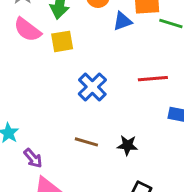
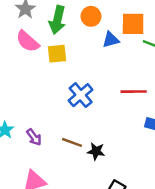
black star: (127, 145) -> (96, 151), moved
purple arrow: (33, 158) -> (34, 137), moved

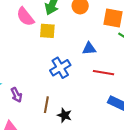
blue triangle: (111, 40) -> (89, 49), moved
brown line: (72, 142) -> (46, 105), turned 70

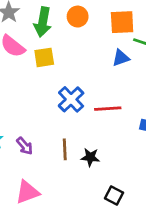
blue triangle: (89, 49) -> (121, 58), moved
red line: (104, 73) -> (108, 109), moved

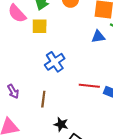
red line: (108, 109) -> (89, 86), moved
black star: (90, 157) -> (61, 124), moved

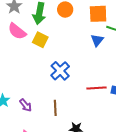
yellow square: (40, 26) -> (40, 40), turned 35
blue triangle: (98, 37) -> (97, 40), turned -32

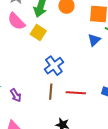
red line: (97, 88) -> (76, 93), moved
brown line: (55, 108) -> (51, 92), moved

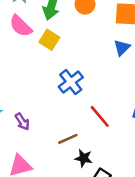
brown line: (51, 92) -> (68, 139), moved, turned 63
red line: (76, 93) -> (100, 116), turned 48

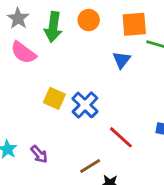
yellow square: (49, 40) -> (54, 98), moved
blue triangle: (122, 48) -> (122, 60), moved

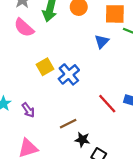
yellow square: (54, 98) -> (45, 67), turned 30
red line: (121, 137) -> (107, 104), moved

